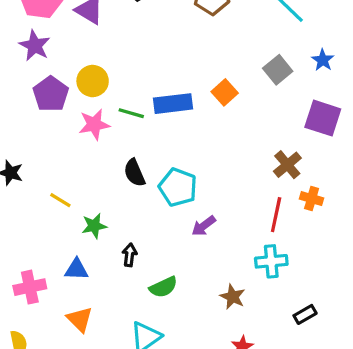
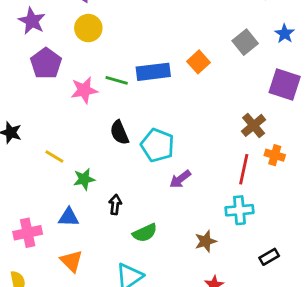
yellow circle: (93, 81) -> (88, 28), moved
brown star: (233, 297) -> (206, 241), turned 30

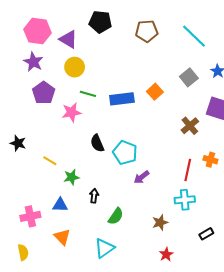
green line: (117, 80) -> (88, 94), moved
brown cross: (254, 125) -> (190, 126), moved
green semicircle: (145, 233) -> (116, 216), turned -30

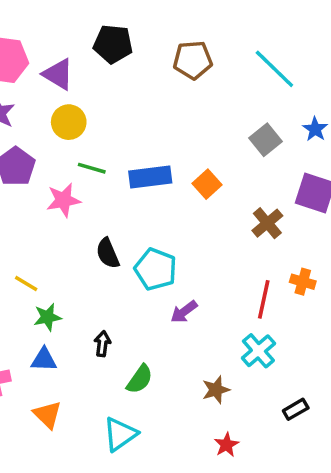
orange square: (155, 92) -> (207, 184), moved
green star: (71, 177) -> (47, 317), moved
cyan cross: (185, 200) -> (258, 351), turned -36

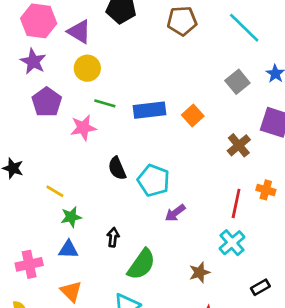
green semicircle: (140, 379) -> (141, 264), size x1.4

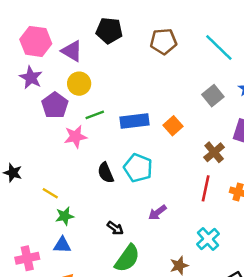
purple pentagon: (47, 102) -> (55, 105), moved
green line: (105, 103) -> (95, 115), turned -36
cyan pentagon: (154, 180) -> (138, 168), moved
red line: (236, 203) -> (206, 188), moved
black arrow: (113, 237) -> (115, 228), moved, turned 119

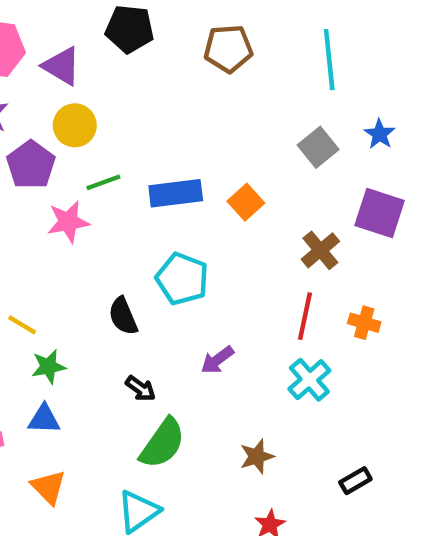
cyan line: (219, 47) -> (329, 60), turned 40
black semicircle: (106, 173) -> (123, 316), moved
cyan cross: (208, 239) -> (309, 380), moved

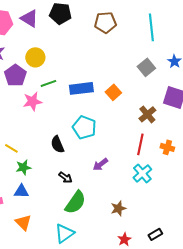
purple triangle: (62, 66) -> (29, 18), moved
black rectangle: (355, 481) -> (155, 234), moved

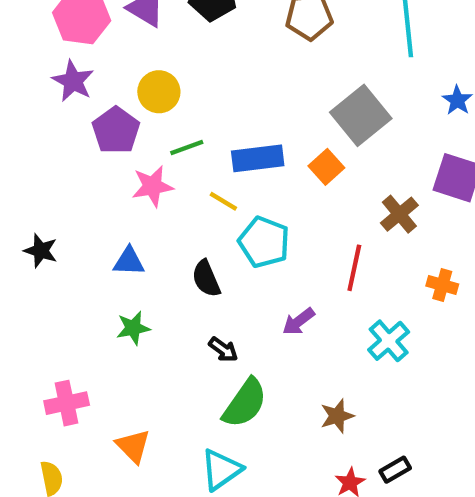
gray square: (146, 67) -> (361, 115), moved, size x1.5
red line: (140, 144) -> (354, 268), moved
yellow line: (11, 148) -> (223, 201), moved
blue triangle: (21, 191) -> (129, 261), moved
black rectangle: (155, 234) -> (395, 470), moved

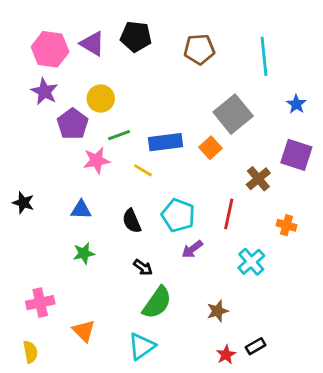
cyan pentagon: (264, 242) -> (178, 215), moved

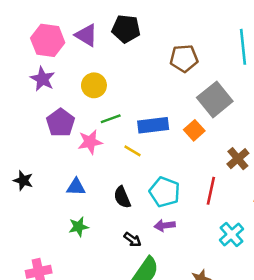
brown pentagon: (199, 49) -> (184, 58), moved
purple pentagon: (73, 124) -> (61, 123), moved
purple arrow: (192, 249) -> (165, 225), moved, turned 30

